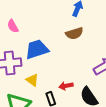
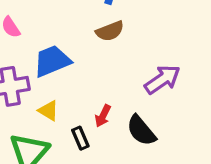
red arrow: (66, 86) -> (103, 116), turned -48

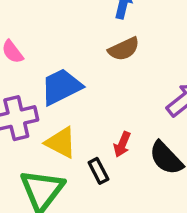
yellow triangle: (49, 111) -> (61, 143), size x1.4

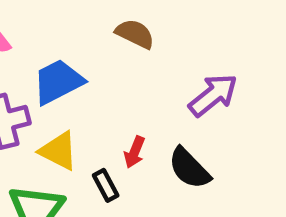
brown semicircle: (124, 49) -> (135, 34), turned -128

